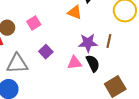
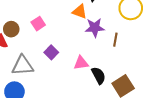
purple star: (88, 43) -> (95, 28), moved
black semicircle: (93, 63) -> (99, 76), moved

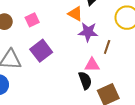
purple square: (51, 52) -> (41, 51), size x1.5
pink triangle: (81, 63) -> (92, 65), moved

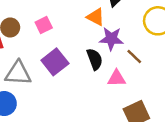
brown line: (107, 47) -> (134, 57), turned -64
black semicircle: (85, 80) -> (95, 59), moved

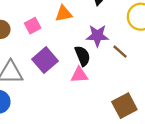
orange triangle: (96, 17) -> (64, 14), moved, turned -36
pink triangle: (116, 78) -> (79, 75), moved

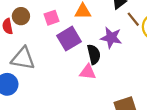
brown line: (120, 52) -> (133, 19), moved
purple square: (45, 60) -> (69, 39), moved

